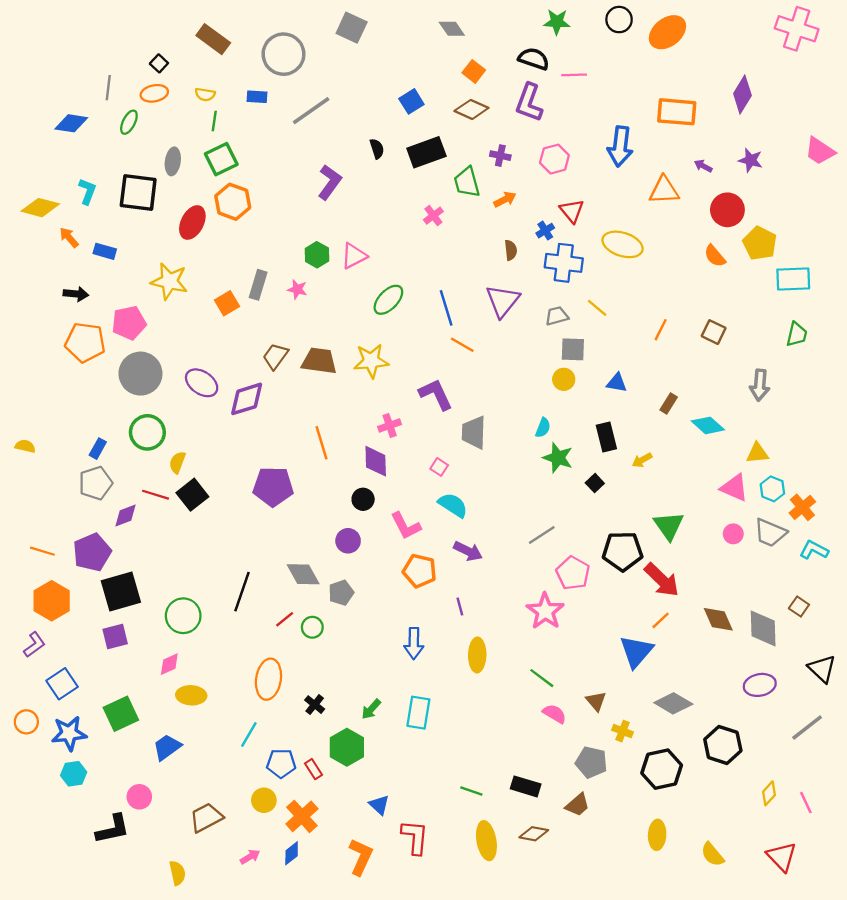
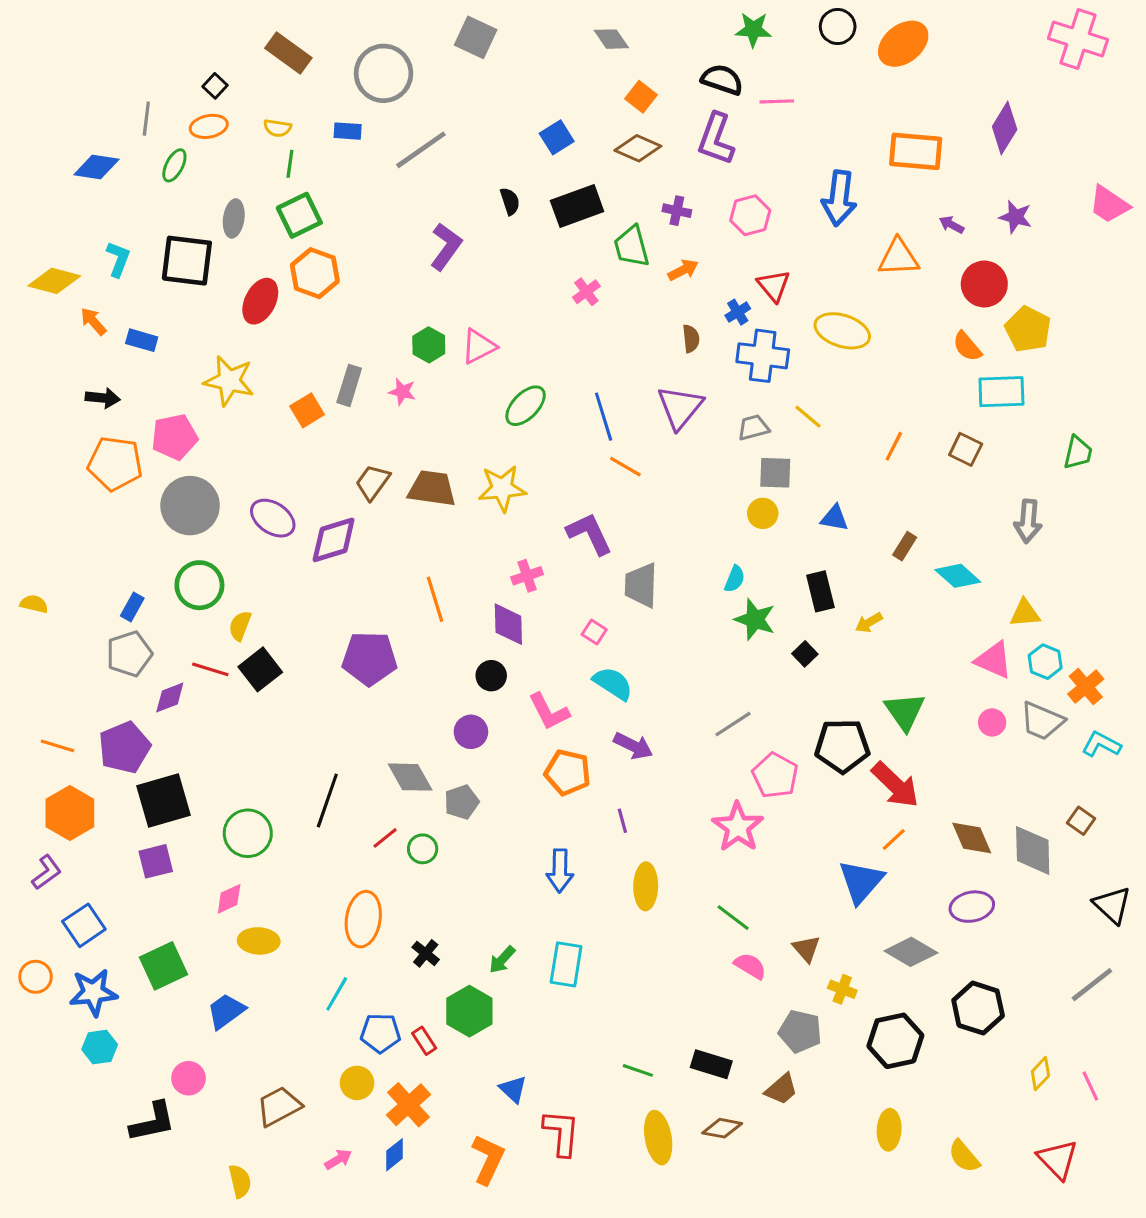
cyan rectangle: (793, 279) -> (1001, 392), moved
purple ellipse: (760, 685) -> (972, 907), moved

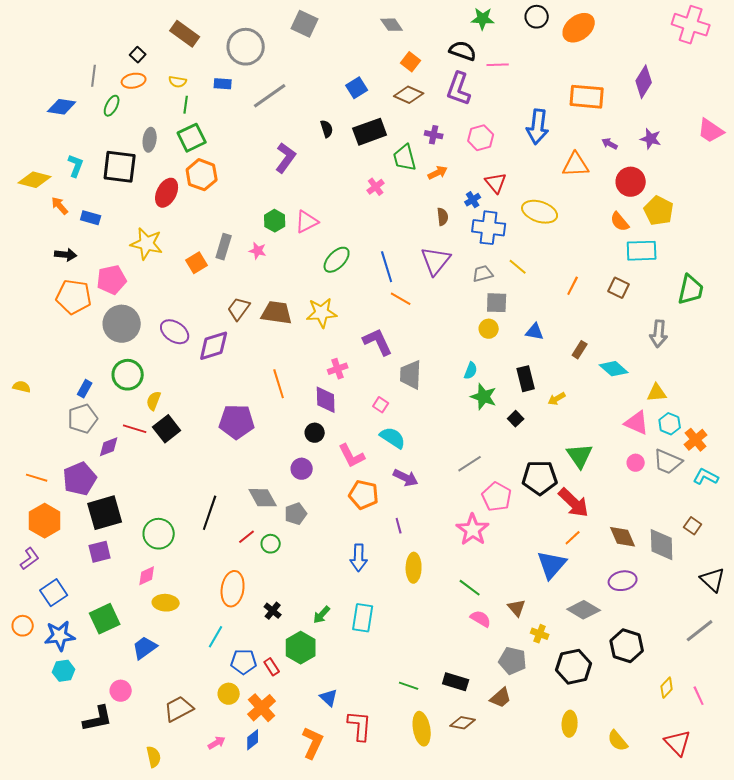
green trapezoid: (1078, 453) -> (691, 290), size x1.4

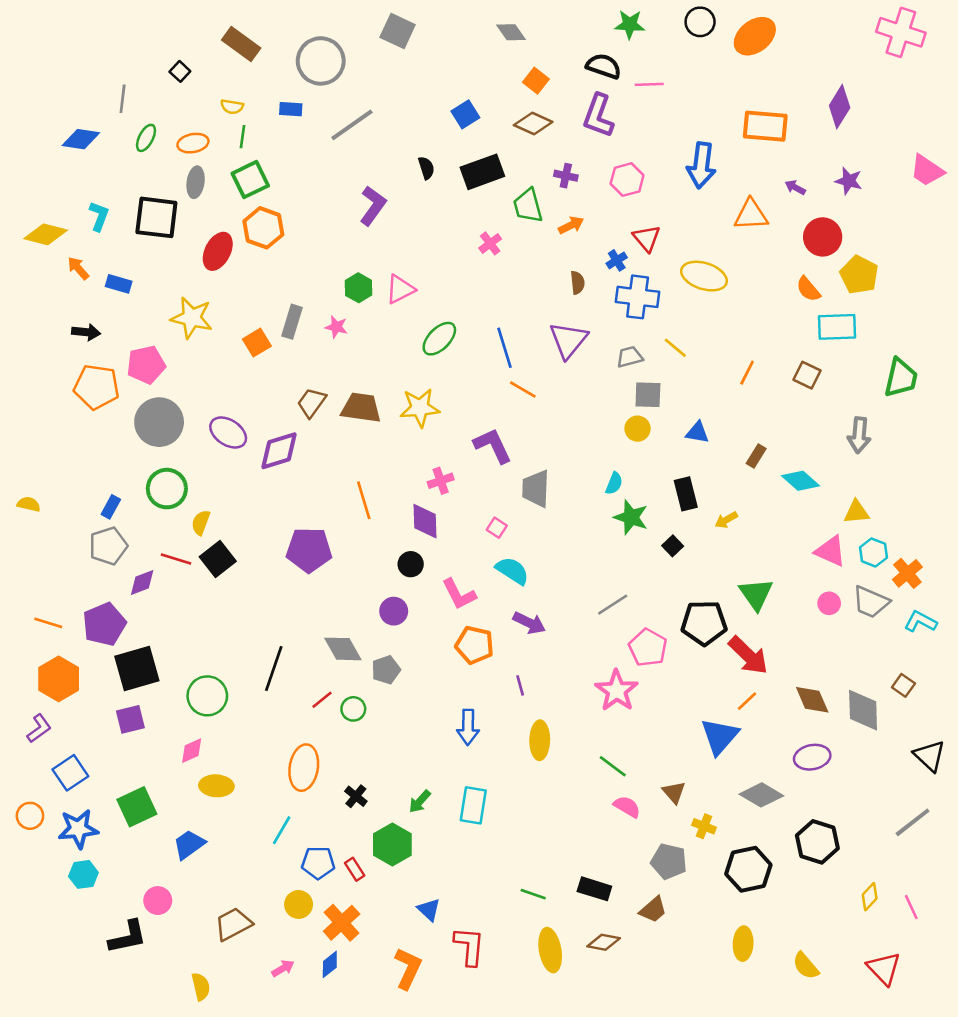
orange ellipse: (134, 81) -> (193, 143), moved

